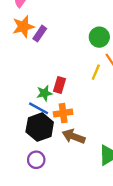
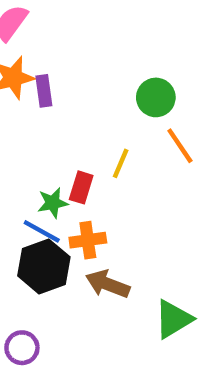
purple rectangle: (40, 34) -> (44, 91), turned -42
yellow line: (96, 72) -> (121, 163), moved
purple circle: (36, 160) -> (22, 348), moved

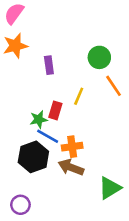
purple rectangle: (44, 91) -> (49, 65), moved
blue line: (42, 231) -> (48, 136), moved
orange cross: (88, 240) -> (72, 147), moved

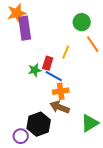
purple rectangle: (49, 65) -> (25, 28), moved, size x1.6
blue line: (48, 136) -> (54, 76), moved
black hexagon: (33, 157) -> (39, 124), moved

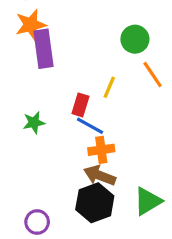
green star: (35, 70) -> (34, 123), moved
black hexagon: (39, 124) -> (95, 203), moved

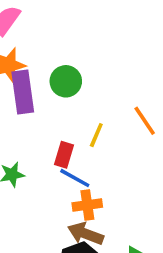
green circle: (135, 39) -> (66, 81), moved

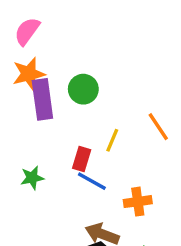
orange cross: (87, 205) -> (138, 202), moved

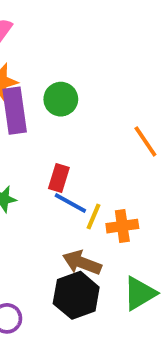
yellow line: (112, 140) -> (94, 216), moved

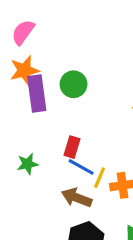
brown arrow: (82, 263) -> (77, 198), moved

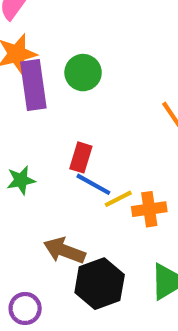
yellow line: (100, 178) -> (118, 199), turned 40
brown arrow: (77, 198) -> (64, 251), moved

